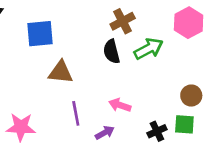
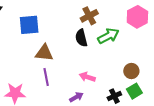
brown circle: (191, 96) -> (131, 71), moved
purple line: (76, 113) -> (46, 77), moved
green square: (184, 124) -> (134, 91), turned -35

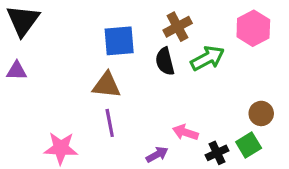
blue square: (29, 25) -> (119, 41), moved
brown circle: (131, 71) -> (261, 113), moved
pink arrow: (87, 77) -> (185, 132), moved

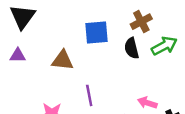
brown triangle: (107, 85) -> (63, 60), moved

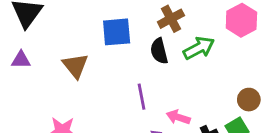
brown triangle: (63, 60) -> (75, 66), turned 45
purple line: (89, 95) -> (142, 97), moved

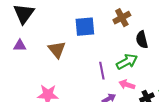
green arrow: (199, 48) -> (127, 62), moved
black semicircle: (159, 51) -> (142, 40), moved

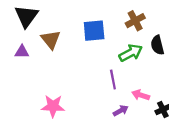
brown triangle: (57, 50) -> (51, 40), moved
green arrow: (127, 62) -> (131, 53), moved

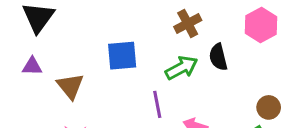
blue square: (94, 31) -> (122, 56), moved
brown triangle: (51, 40) -> (70, 86), moved

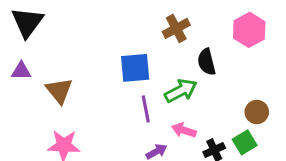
blue square: (122, 56) -> (135, 68), moved
green arrow: (182, 68) -> (181, 91), moved

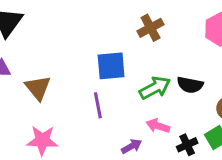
black semicircle: (207, 62) -> (190, 85), moved, turned -65
purple line: (146, 109) -> (98, 105), moved

